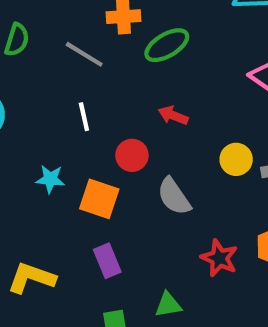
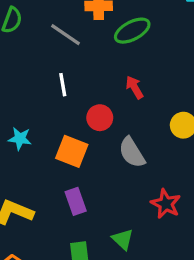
red arrow: (173, 115) -> (134, 87), turned 35
cyan star: (50, 179) -> (20, 139), moved
green triangle: (168, 305) -> (123, 239), turned 50

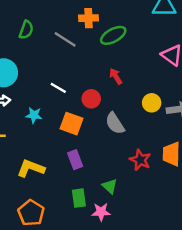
white line: (63, 85) -> (58, 88), moved, turned -49

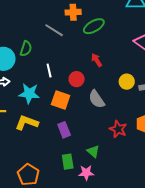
green semicircle: (26, 30) -> (26, 49), moved
white line: (58, 88) -> (49, 71), turned 48
cyan star: (34, 115) -> (29, 94), size x1.5
yellow L-shape: (31, 168) -> (27, 123), moved

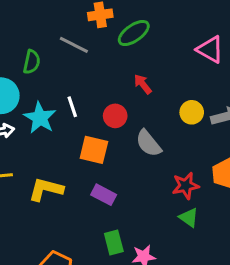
green semicircle: (26, 49) -> (32, 62), moved
cyan star: (29, 94) -> (40, 118), moved, turned 30
red star: (118, 129) -> (186, 186), turned -30
purple rectangle: (64, 130) -> (104, 195), turned -35
green triangle: (93, 151) -> (189, 218), moved

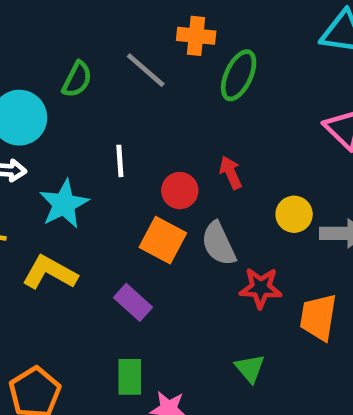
green ellipse: (134, 33) -> (239, 75), turned -44
red arrow: (143, 84) -> (231, 173), moved
cyan star: (40, 118) -> (64, 204), moved
orange square: (94, 150) -> (163, 240), moved
red star: (186, 186) -> (261, 288), moved

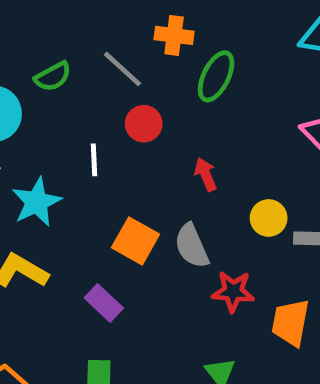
green semicircle: (77, 79) -> (53, 76), turned 33
red circle: (180, 191) -> (144, 124), moved

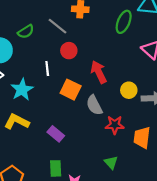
green ellipse: (216, 76) -> (124, 22), moved
red arrow: (206, 174) -> (99, 72), size x1.5
orange square: (136, 241) -> (71, 90), moved

